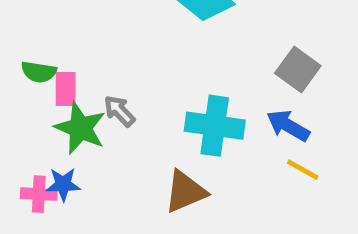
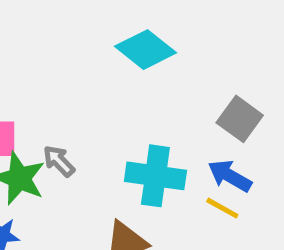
yellow line: (303, 170) -> (222, 208), moved

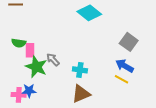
cyan cross: (155, 176) -> (80, 70), moved, size x0.6

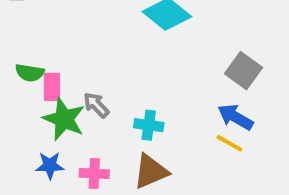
pink cross: (19, 95) -> (94, 174), moved

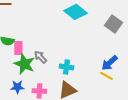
gray square: (244, 71) -> (113, 24), moved
blue arrow: (235, 117) -> (109, 63), turned -72

